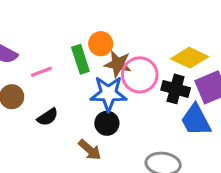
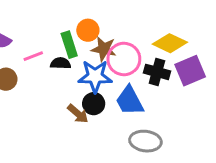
black semicircle: (48, 117) -> (61, 63), moved, turned -144
blue trapezoid: (196, 120) -> (130, 101), moved
brown arrow: (90, 150) -> (78, 114), moved

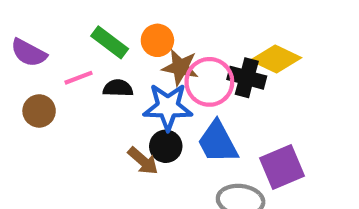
green rectangle: (69, 45) -> (110, 42), moved, turned -35
purple square: (190, 71) -> (282, 167), moved
black cross: (157, 72) -> (247, 78), moved

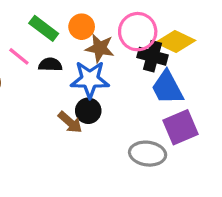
pink line: (79, 78) -> (19, 56), turned 60
pink circle: (209, 82) -> (138, 32), moved
blue trapezoid: (218, 142) -> (167, 88), moved

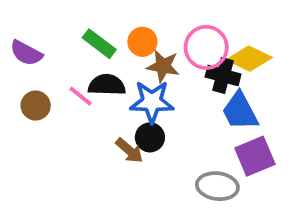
pink line: (19, 56) -> (81, 96), moved
black semicircle: (50, 65) -> (107, 85), size x1.4

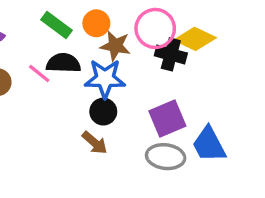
blue trapezoid: (240, 111) -> (209, 144), moved
brown arrow: (129, 150) -> (95, 143), moved
purple square: (255, 156) -> (167, 119), moved

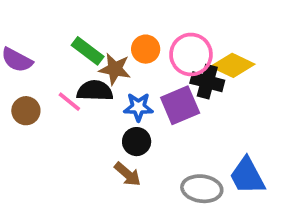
orange circle: (96, 23) -> (146, 49), moved
brown star: (115, 46) -> (115, 69), moved
blue star: (105, 79) -> (138, 107), size x0.7
purple square: (167, 119) -> (180, 105), moved

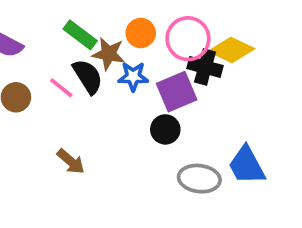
black semicircle: (95, 91) -> (88, 76), turned 56
blue star: (138, 107) -> (133, 76), moved
black circle: (137, 142) -> (165, 129), moved
brown arrow: (127, 174) -> (71, 162), moved

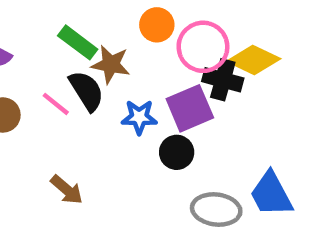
orange circle: (141, 33) -> (157, 25), moved
blue star: (133, 76) -> (139, 117), moved

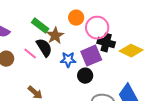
yellow diamond: (254, 60) -> (131, 51), moved
brown star: (111, 64) -> (55, 36), turned 30

